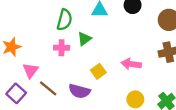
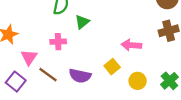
pink cross: (62, 48) -> (58, 42), moved
yellow square: (98, 71) -> (112, 67), moved

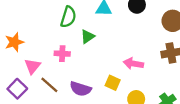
yellow square: (112, 67) -> (113, 83), turned -32

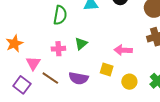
green triangle: (87, 37) -> (81, 44), moved

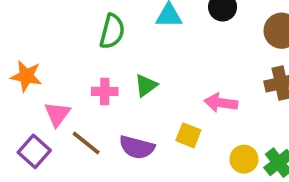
orange star: (14, 43) -> (26, 76), turned 30
yellow circle: (129, 82) -> (244, 159), moved

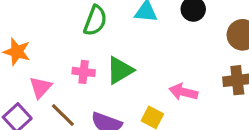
green triangle: (146, 85) -> (120, 70), size x1.4

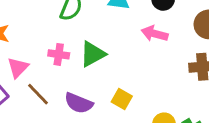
pink arrow: (183, 92) -> (155, 34), moved

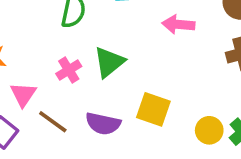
pink cross: (59, 54) -> (69, 70), turned -30
yellow square: (122, 99) -> (153, 109), size x1.4

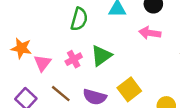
pink triangle: (23, 94) -> (42, 63), moved
yellow square: (153, 109) -> (129, 89), turned 30

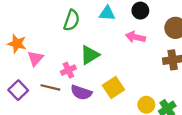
pink cross: (74, 59) -> (68, 70), moved
brown line: (61, 94) -> (50, 87), turned -30

